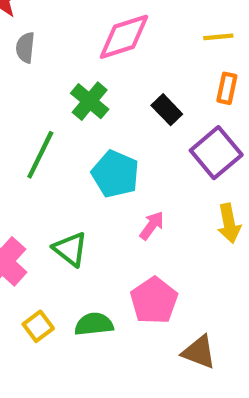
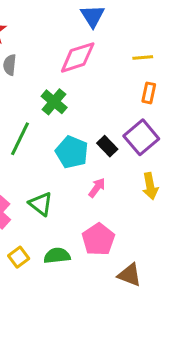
black rectangle: (167, 110) -> (107, 146), moved

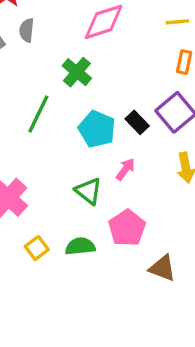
green triangle: (41, 204) -> (89, 191), moved

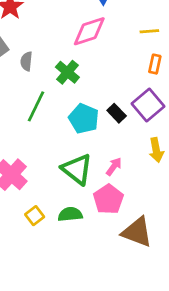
gray semicircle: (27, 30) -> (26, 61), moved
pink arrow: (125, 169) -> (114, 166), moved
green triangle: (89, 191) -> (77, 169), size x1.4
brown triangle: (162, 268) -> (137, 232), size x1.4

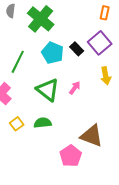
green cross: (67, 72) -> (41, 19), size x1.5
green line: (36, 106) -> (18, 62), moved
pink pentagon: (108, 199) -> (71, 156), moved

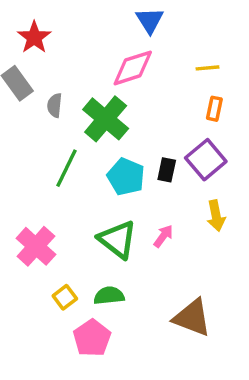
black rectangle: (77, 49) -> (167, 170), turned 56
green line: (18, 62) -> (67, 168), moved
pink pentagon: (71, 156) -> (92, 338), moved

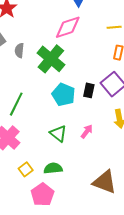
green line: (67, 168) -> (16, 104), moved
green triangle: (117, 240) -> (58, 134), size x0.7

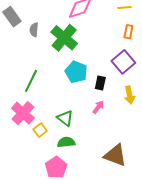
black rectangle: (89, 90) -> (100, 83), moved
green triangle: (58, 134) -> (65, 118), moved
yellow square: (26, 169) -> (40, 130), moved

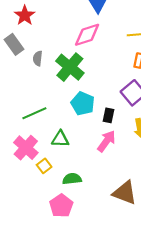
green line: (31, 81) -> (34, 113), turned 40
pink arrow: (98, 107) -> (106, 141), size x1.5
green triangle: (65, 118) -> (60, 139), moved, turned -36

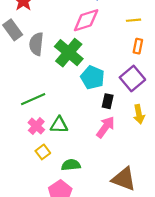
gray semicircle: (38, 58) -> (36, 44), size x1.5
cyan pentagon: (83, 104) -> (92, 77), moved
pink cross: (26, 148) -> (36, 126), moved, size x0.7

